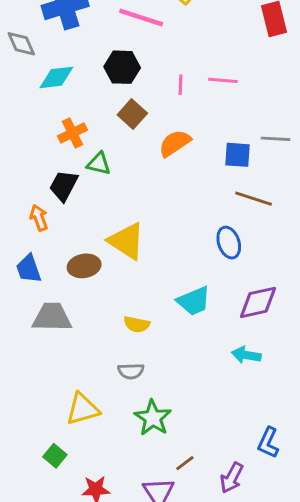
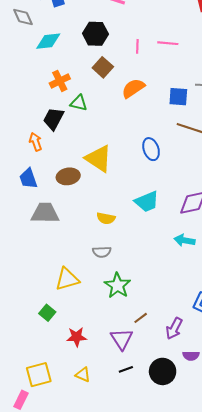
blue ellipse: (229, 243) -> (151, 149), moved

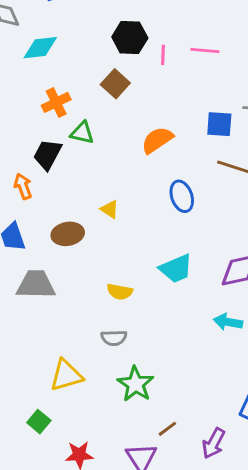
black hexagon: (95, 34) -> (130, 37), moved
orange semicircle: (133, 88) -> (157, 140), moved
yellow triangle: (99, 159) -> (110, 209), size x0.5

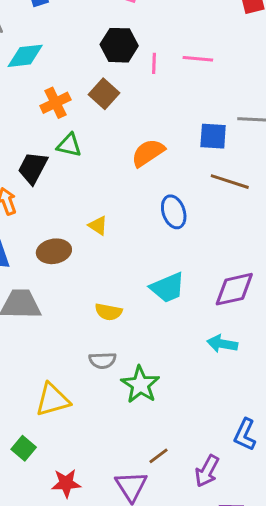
orange cross: (56, 102) -> (55, 103), moved
green star: (136, 384) -> (140, 385), moved

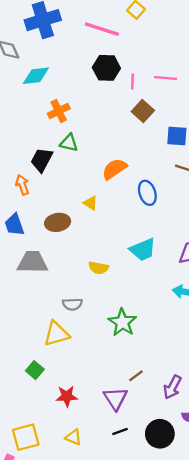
brown square: (104, 94) -> (143, 111), moved
orange semicircle: (148, 153) -> (114, 169), moved
gray semicircle: (102, 360) -> (72, 304), moved

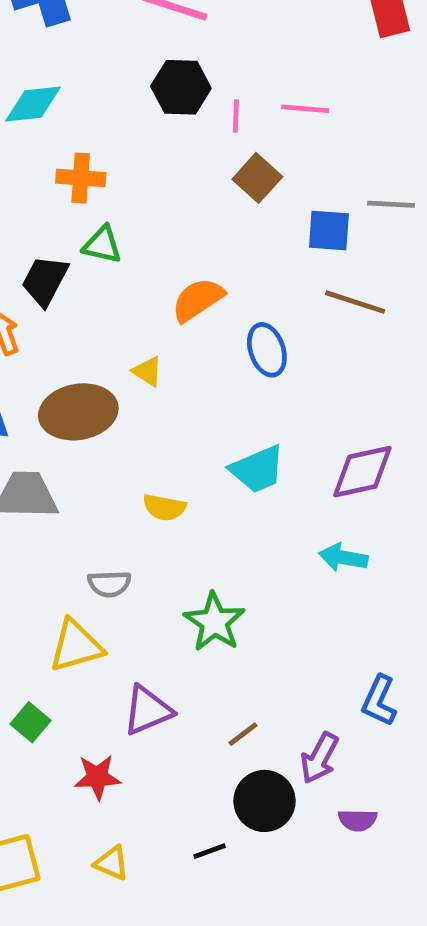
orange cross: (59, 111) -> (81, 178), turned 30
brown ellipse: (58, 222) -> (78, 412), size x1.4
purple triangle: (116, 399) -> (148, 710), moved, turned 40
black circle: (160, 434) -> (265, 801), moved

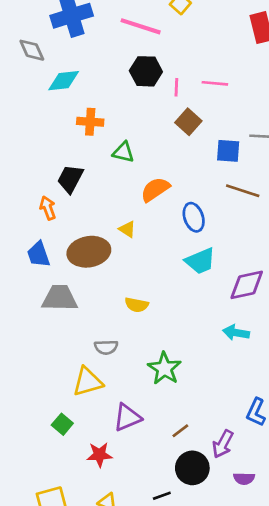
green triangle: (102, 245) -> (123, 152), moved
cyan trapezoid: (257, 469) -> (200, 261), moved

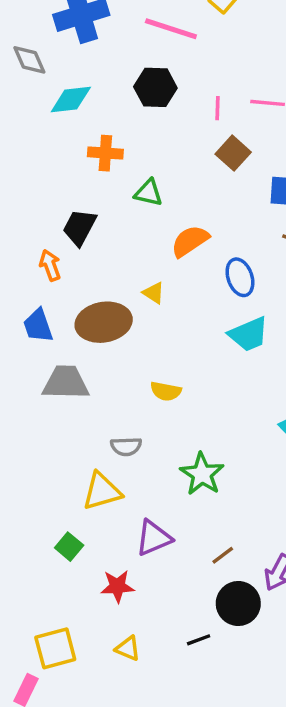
black hexagon: (146, 71) -> (155, 87), moved

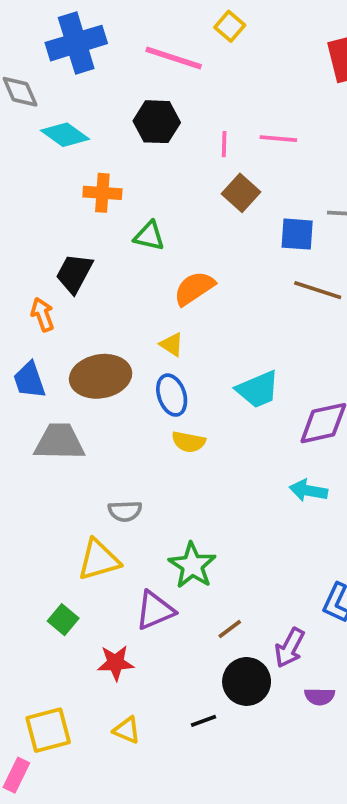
cyan diamond: (71, 100) -> (65, 135), turned 42
blue ellipse: (240, 277) -> (172, 395), moved
yellow triangle: (154, 293) -> (172, 344), moved
yellow semicircle: (166, 391) -> (189, 442), moved
green star: (202, 474) -> (192, 565), moved

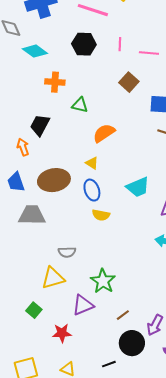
pink line: (224, 144) -> (120, 44), moved

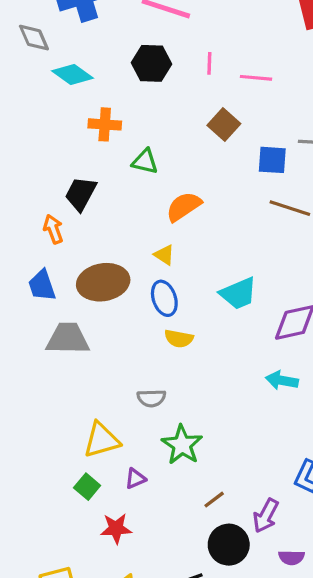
gray semicircle: (67, 252) -> (151, 398), moved
purple triangle: (83, 305) -> (135, 479), moved, size x0.6
green square: (34, 310) -> (87, 487), moved

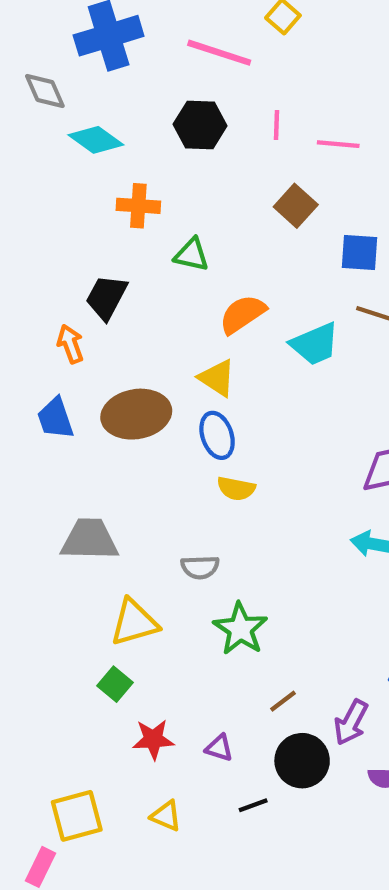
yellow triangle: (164, 255) -> (217, 378), size x1.4
cyan trapezoid: (238, 293) -> (315, 344), moved
gray trapezoid: (68, 339) -> (89, 540), moved
purple triangle: (135, 479) -> (219, 748), moved, turned 40

